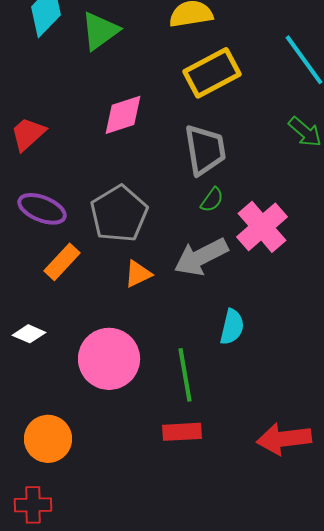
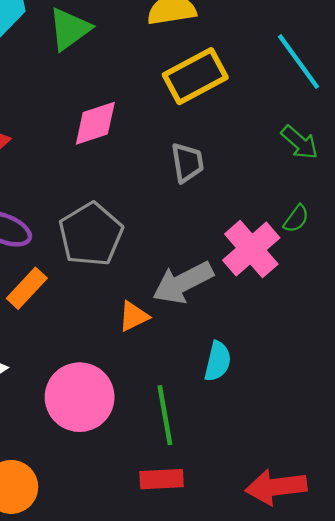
gray trapezoid: (205, 150) -> (187, 163), size x0.7
green semicircle: (212, 200) -> (296, 219), moved
orange triangle: (138, 274) -> (133, 316), moved

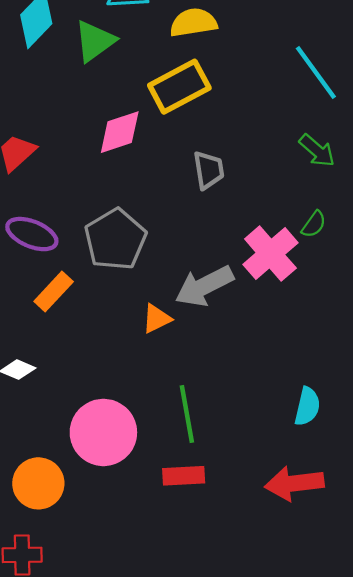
yellow rectangle: (195, 76) -> (179, 87), moved
cyan semicircle: (218, 361) -> (307, 406), moved
pink circle: (80, 397) -> (103, 432), moved

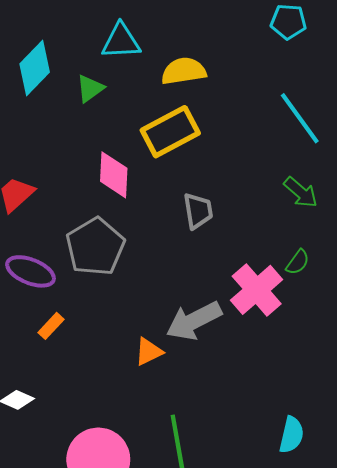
green triangle: (95, 41) -> (90, 89), size x0.7
pink diamond: (120, 132) -> (114, 175), turned -69
gray pentagon: (115, 239) -> (95, 247), moved
orange rectangle: (54, 291) -> (51, 326), size x0.7

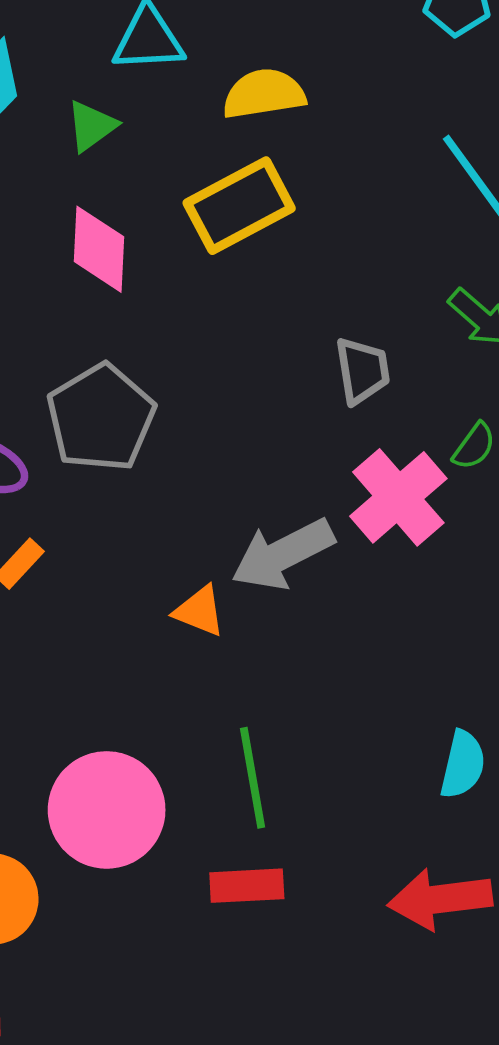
pink diamond: (114, 175) -> (99, 249), moved
gray trapezoid: (198, 211) -> (362, 370), moved
orange triangle: (149, 352) -> (199, 611), turned 48

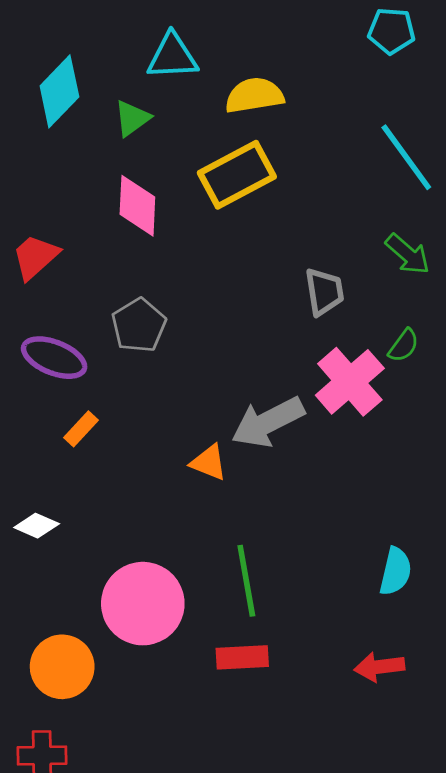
gray pentagon: (101, 418) -> (139, 325), size x0.7
red arrow: (440, 899) -> (379, 667), size x0.7

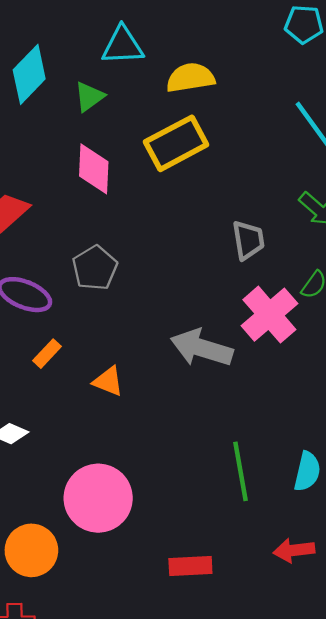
gray arrow: (268, 422) -> (202, 348), turned 44
orange triangle: (209, 462) -> (108, 381), moved
green line: (246, 581) -> (241, 471), moved
red rectangle: (242, 657) -> (190, 566), moved

